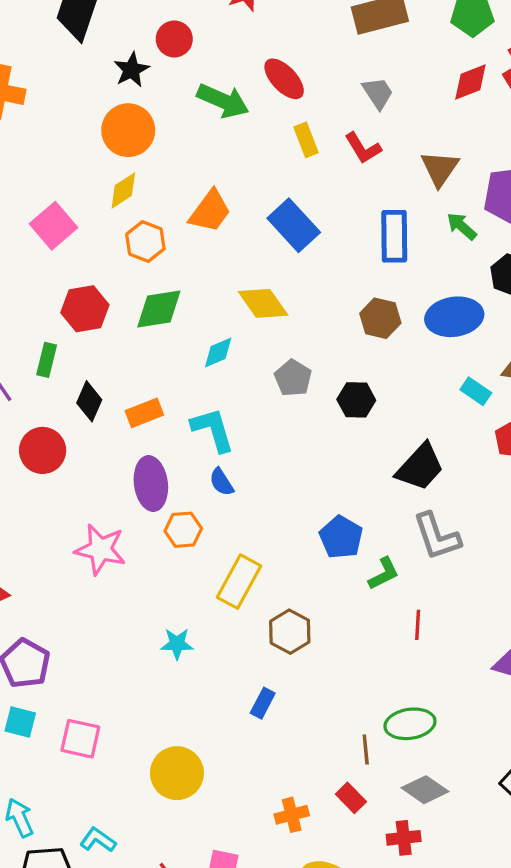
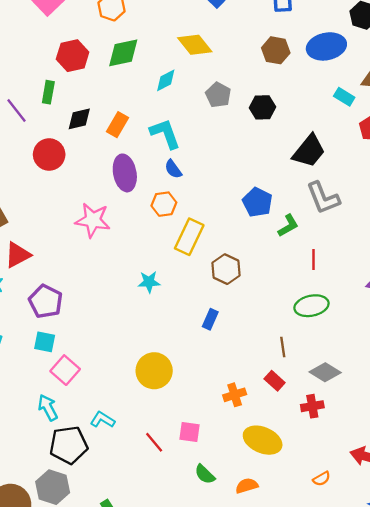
black diamond: (89, 401) -> (79, 119), turned 56
orange rectangle: (144, 413) -> (117, 125), turned -35
orange hexagon: (183, 530) -> (164, 204), moved
green ellipse: (410, 724) -> (311, 306), moved
pink square: (80, 739) -> (65, 370), moved, turned 32

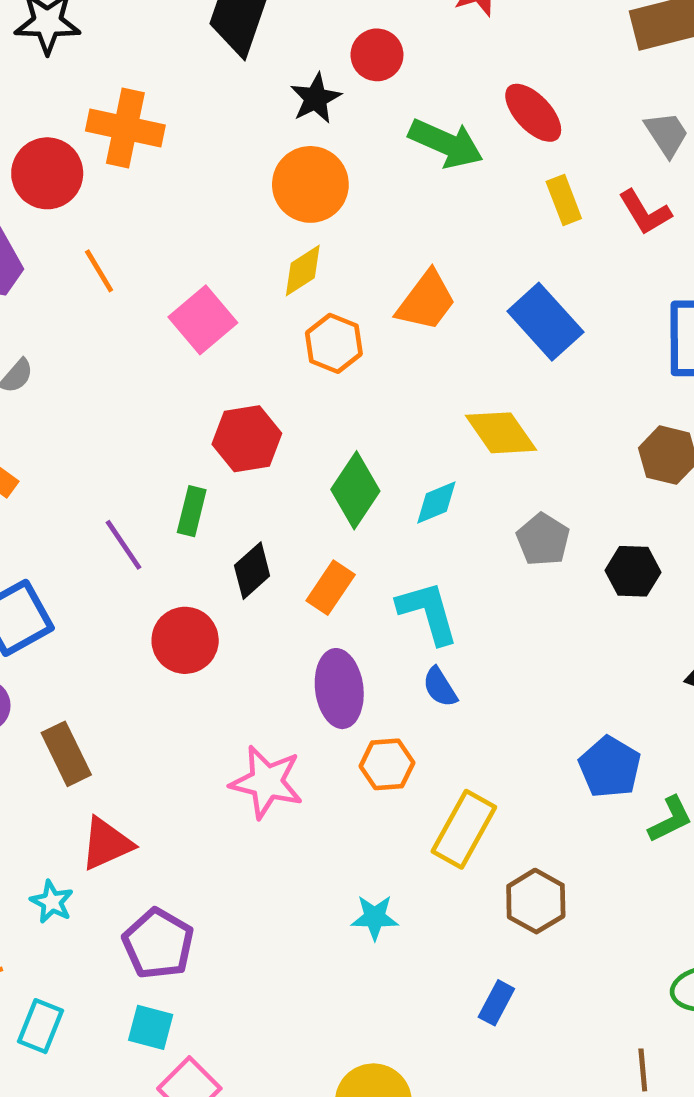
green diamond: (123, 53) -> (355, 490), moved, turned -48
black diamond: (79, 119) -> (252, 571), turned -32
orange hexagon: (164, 204) -> (387, 764), moved

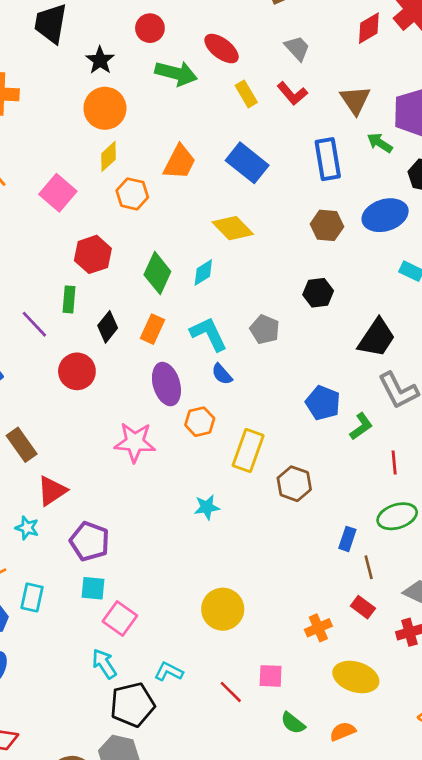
red circle: (377, 55) -> (150, 28), moved
gray pentagon: (543, 540) -> (265, 329), moved
blue rectangle: (496, 1003) -> (347, 539), moved

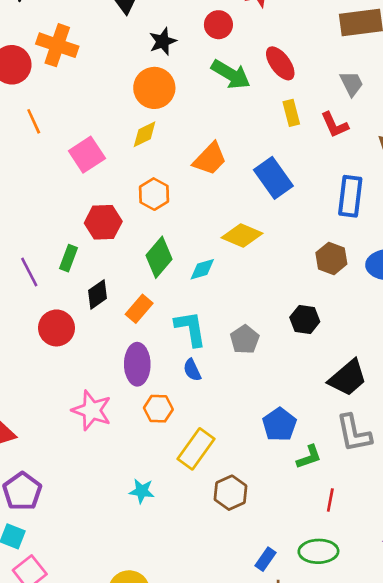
orange hexagon: (132, 194) -> (154, 194), moved
yellow diamond: (233, 228) -> (242, 235), turned -39

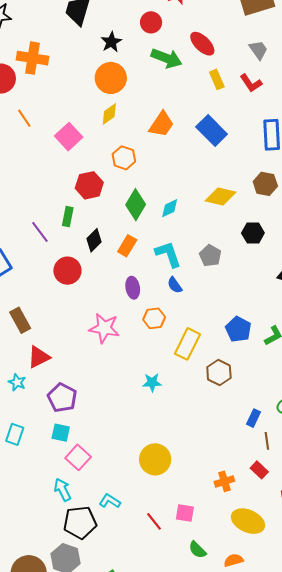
yellow diamond: (242, 235) -> (220, 196), moved
purple ellipse: (137, 364) -> (133, 288), size x0.7
blue pentagon: (279, 424) -> (238, 329), moved

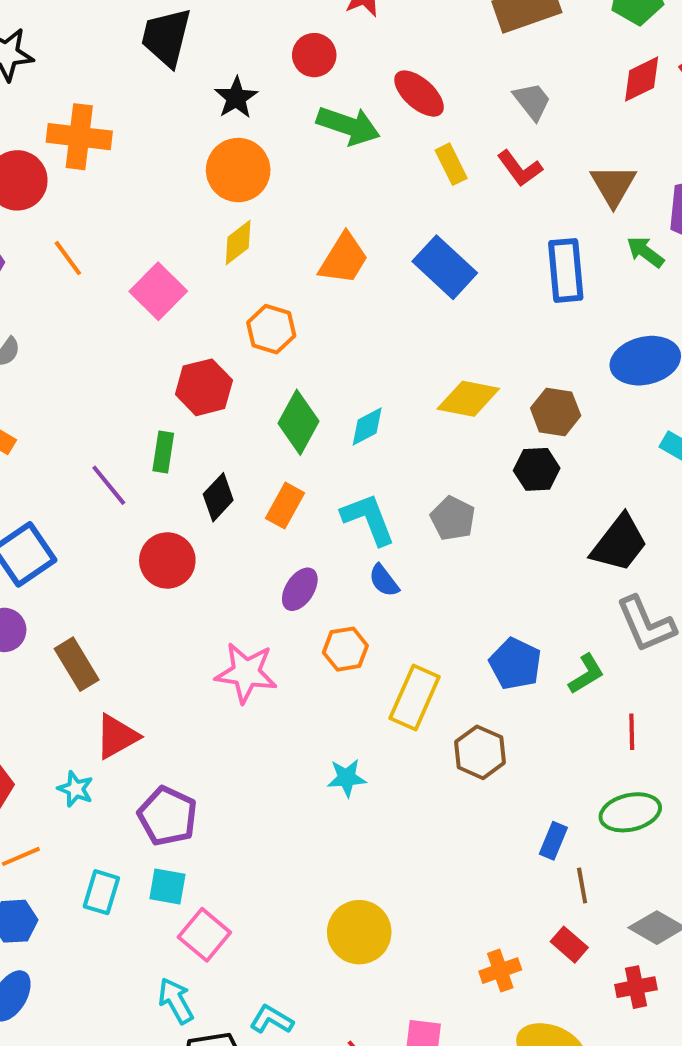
brown hexagon: (265, 184) -> (556, 412), moved
purple ellipse: (133, 288) -> (300, 589), turned 45
cyan rectangle: (15, 434) -> (101, 892), moved

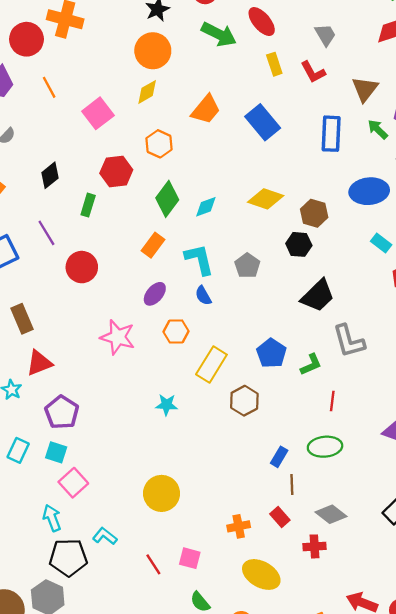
purple line: (109, 485) -> (46, 233), moved
black diamond: (218, 497) -> (50, 175), moved
black trapezoid: (619, 543) -> (318, 296), moved

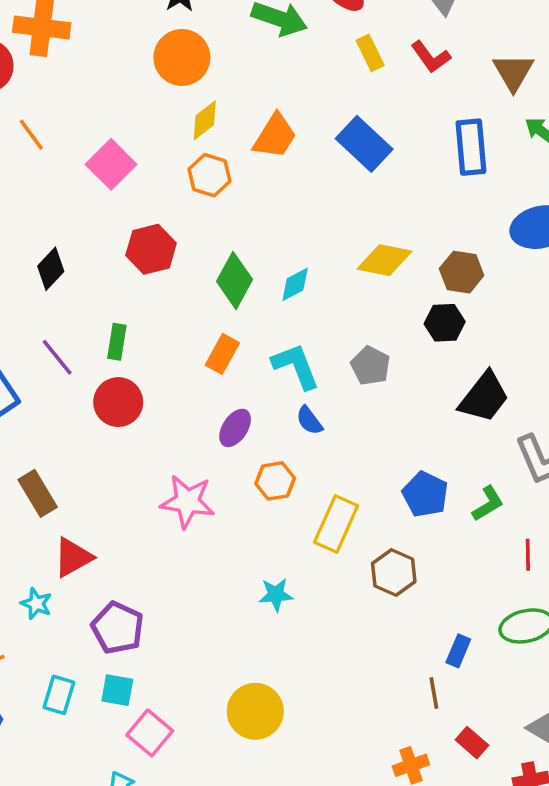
yellow diamond: (147, 92) -> (205, 120), moved
orange hexagon: (159, 144) -> (209, 175), moved
green rectangle: (88, 205) -> (117, 342), moved
brown line: (292, 484) -> (434, 693), moved
yellow circle: (162, 493) -> (255, 711), moved

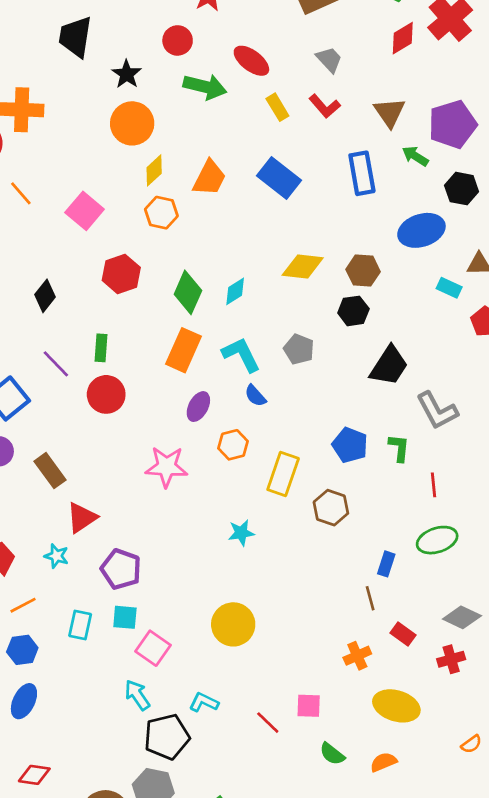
orange rectangle: (222, 354) -> (183, 350), size x1.4
green L-shape: (488, 504) -> (399, 448), turned -48

